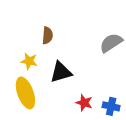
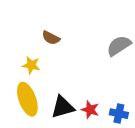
brown semicircle: (47, 35) -> (51, 38), turned 112
black triangle: (61, 72) -> (63, 107), moved

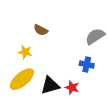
yellow ellipse: (27, 99) -> (22, 79), turned 70
blue cross: (119, 114) -> (87, 65), moved

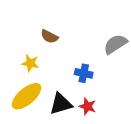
blue cross: (87, 65) -> (84, 73), moved

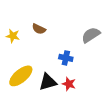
yellow star: (30, 63) -> (13, 36), moved

